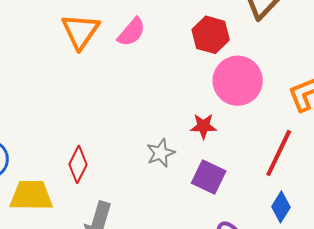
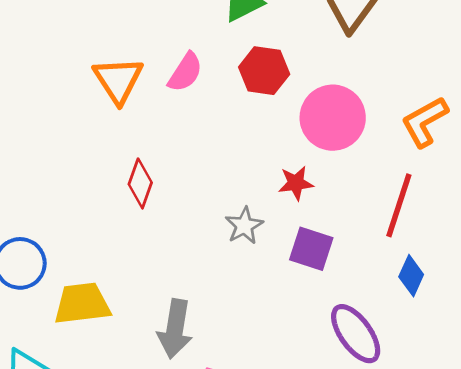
red hexagon: (211, 35) -> (264, 71), moved
red diamond: (78, 164) -> (140, 183), moved

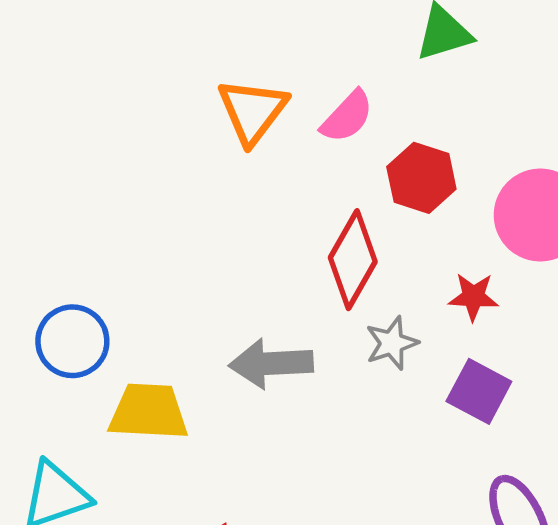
red hexagon: (264, 71) -> (421, 178), moved
red diamond: (140, 183) -> (353, 260), moved, size x1.4
gray arrow: (175, 329) -> (271, 364), moved, turned 68

